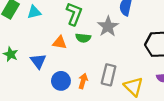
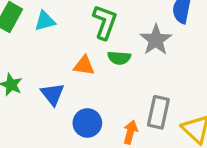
orange arrow: (83, 81) -> (130, 132), moved

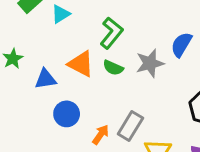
cyan triangle: (45, 21) -> (61, 14), turned -36
orange triangle: (84, 66) -> (81, 64), size x1.4
blue triangle: (53, 94) -> (45, 79), turned 40

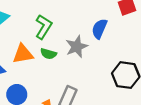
orange triangle: (81, 64) -> (23, 54), turned -30

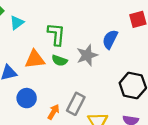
green L-shape: (44, 27) -> (56, 34), turned -30

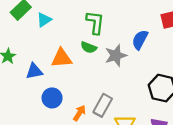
green L-shape: (56, 34) -> (95, 22), moved
green semicircle: (60, 61) -> (89, 47), moved

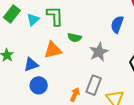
green L-shape: (95, 22) -> (55, 16), moved
gray star: (116, 55) -> (99, 52), moved
blue circle: (52, 98) -> (39, 85), moved

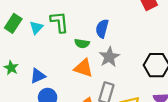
blue semicircle: (117, 24) -> (102, 29), moved
orange triangle: (53, 50) -> (83, 68), moved, turned 36

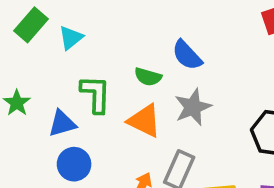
green L-shape: (59, 22) -> (96, 94), moved
blue semicircle: (102, 29) -> (187, 55), turned -66

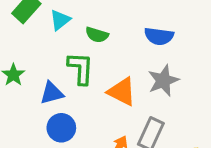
blue semicircle: (187, 55) -> (159, 36), turned -40
green semicircle: (148, 77) -> (97, 35), moved

